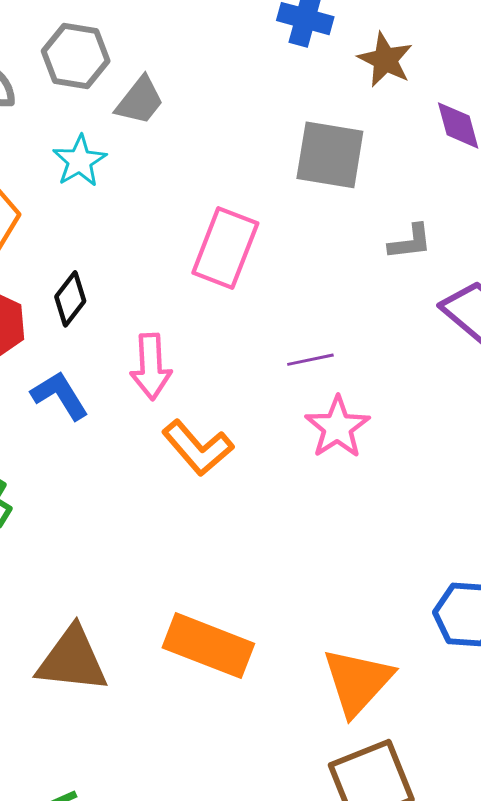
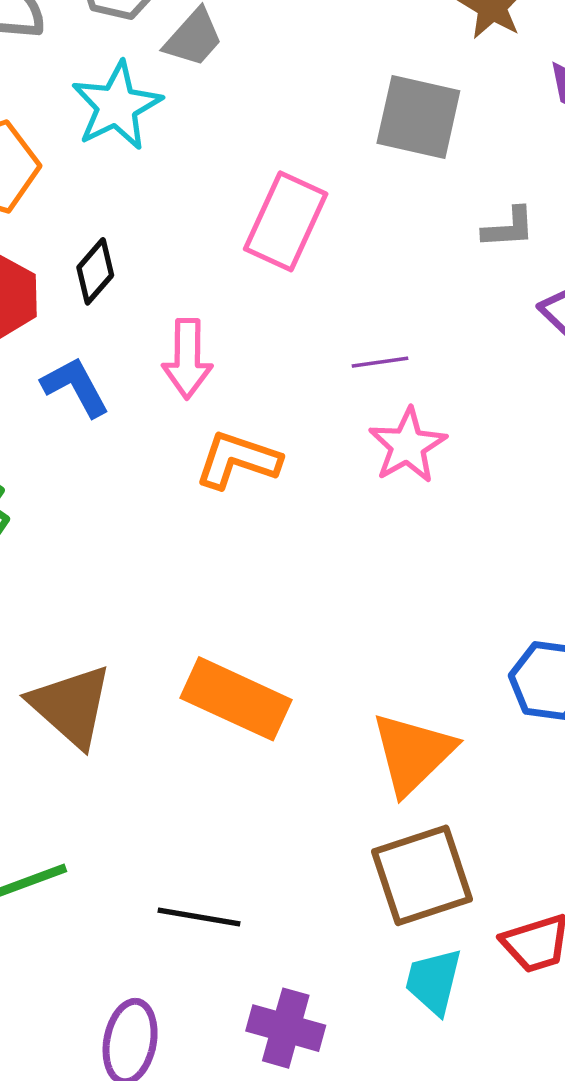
cyan star: (80, 161) -> (117, 106), size x1.4
orange L-shape: (198, 448) -> (238, 460), turned 146
brown triangle: (72, 660) -> (71, 706), turned 32

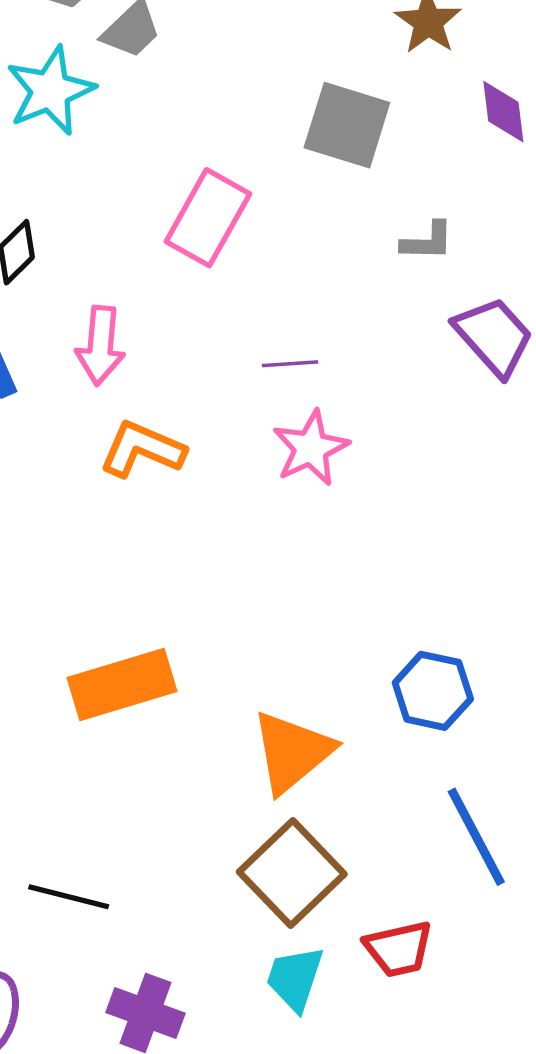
orange rectangle: (236, 699) -> (122, 685), turned -46
brown square: (422, 875) -> (292, 873), turned -30

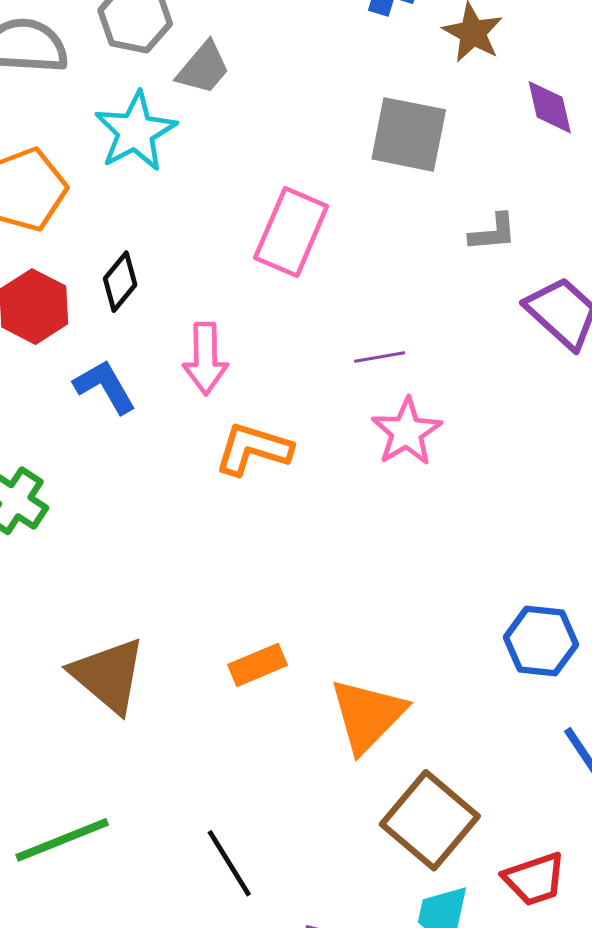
orange rectangle: (122, 685) -> (258, 665), size x0.6
orange triangle: (292, 752) -> (368, 715), moved
black line: (69, 897) -> (229, 863), turned 50

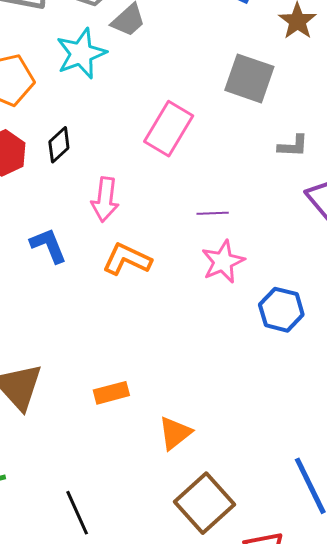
blue L-shape: (105, 387) -> (48, 246), moved
blue hexagon: (541, 641) -> (281, 310), moved
orange triangle: (368, 715) -> (175, 433), size x0.7

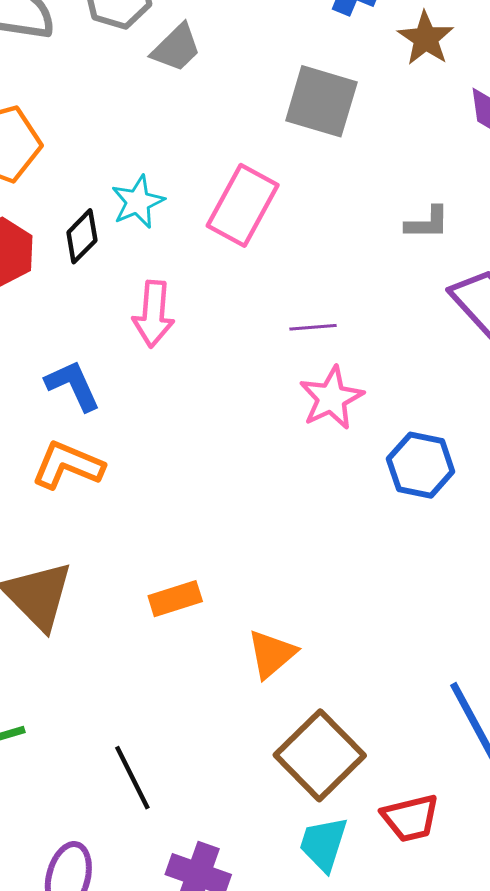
cyan star: (81, 54) -> (138, 202), moved, size x0.7
gray square: (249, 78) -> (321, 101), moved
orange L-shape: (127, 259) -> (68, 465), moved

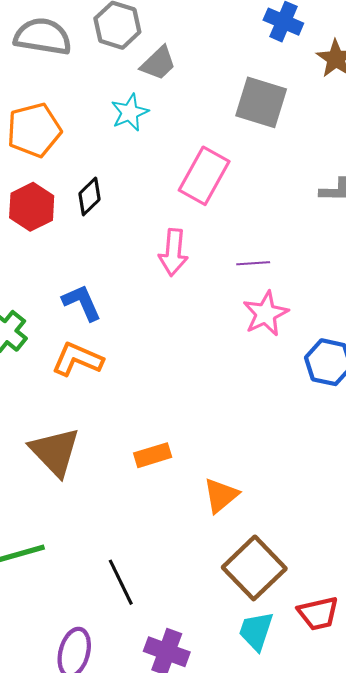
cyan star: (138, 202) -> (130, 112), moved
pink arrow: (153, 314) -> (173, 252), moved

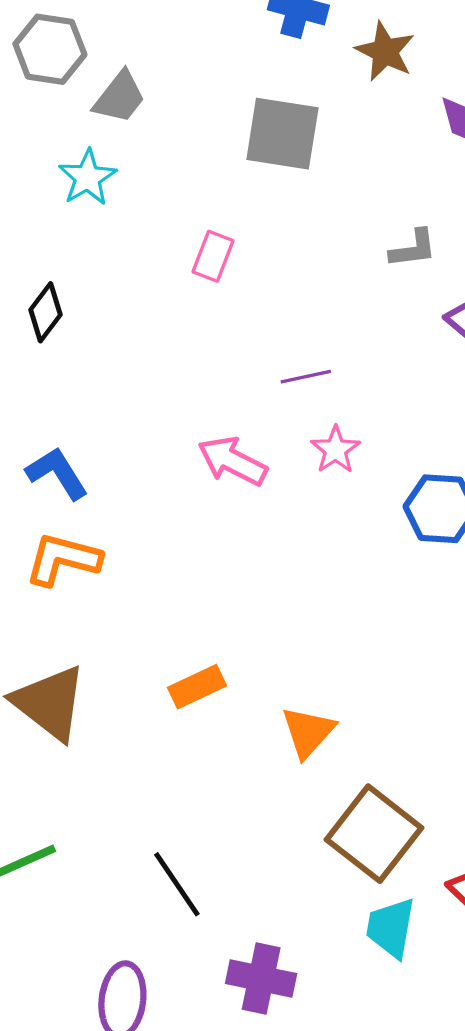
pink rectangle: (204, 176) -> (213, 256), size x0.6
pink arrow: (173, 252) -> (232, 461), moved, turned 120
pink star: (266, 314) -> (335, 450), size x0.7

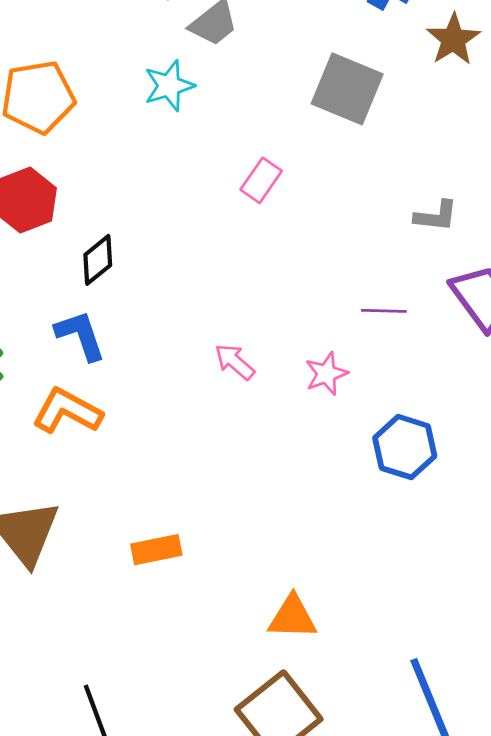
black diamond: (46, 312) -> (98, 260), moved
purple line: (306, 377) -> (384, 311), moved
pink arrow: (232, 461) -> (235, 362), size x0.7
orange triangle: (308, 732) -> (292, 617), moved, turned 36

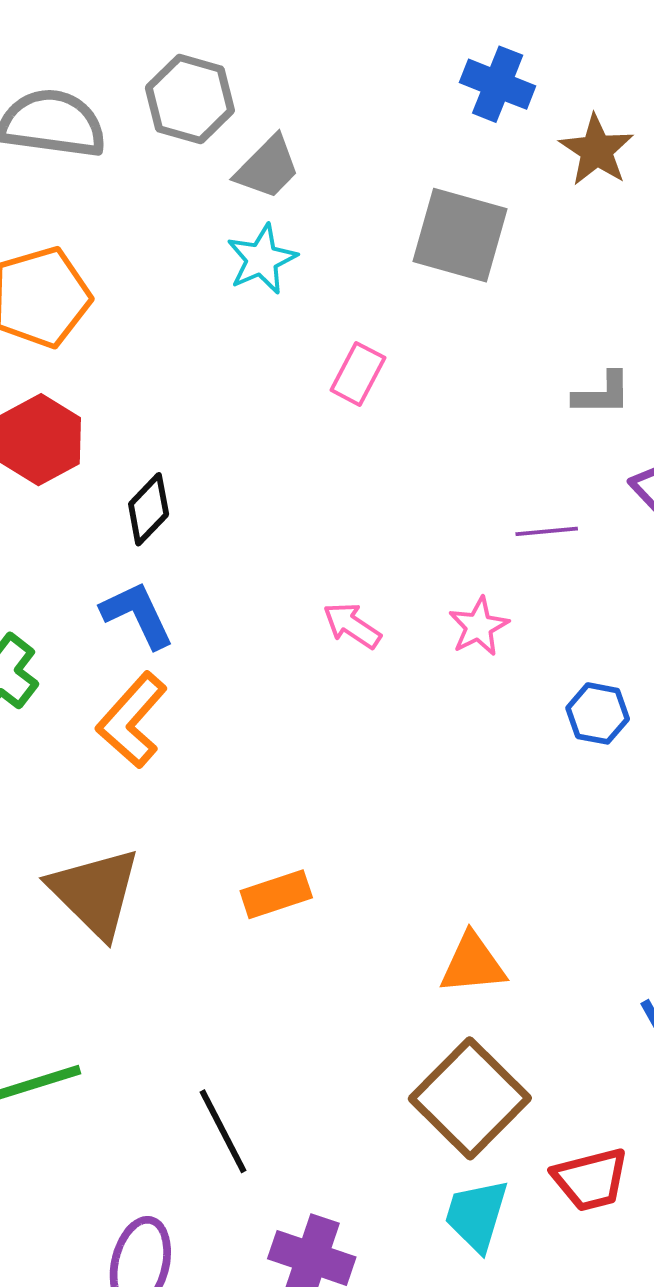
cyan star: (169, 86) -> (262, 259), moved
orange L-shape: (67, 411) -> (132, 720), turned -70
blue hexagon: (405, 447) -> (598, 713), size x0.7

